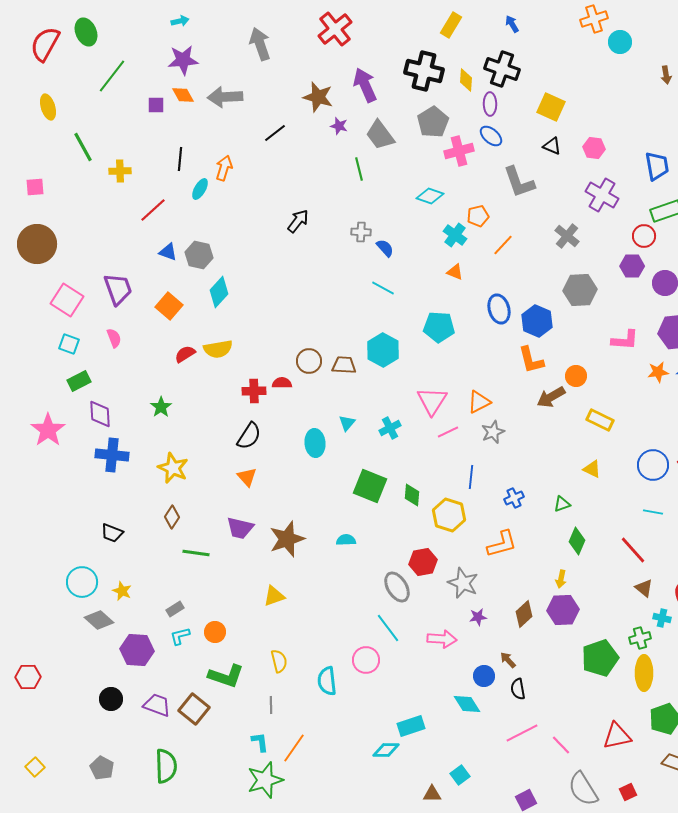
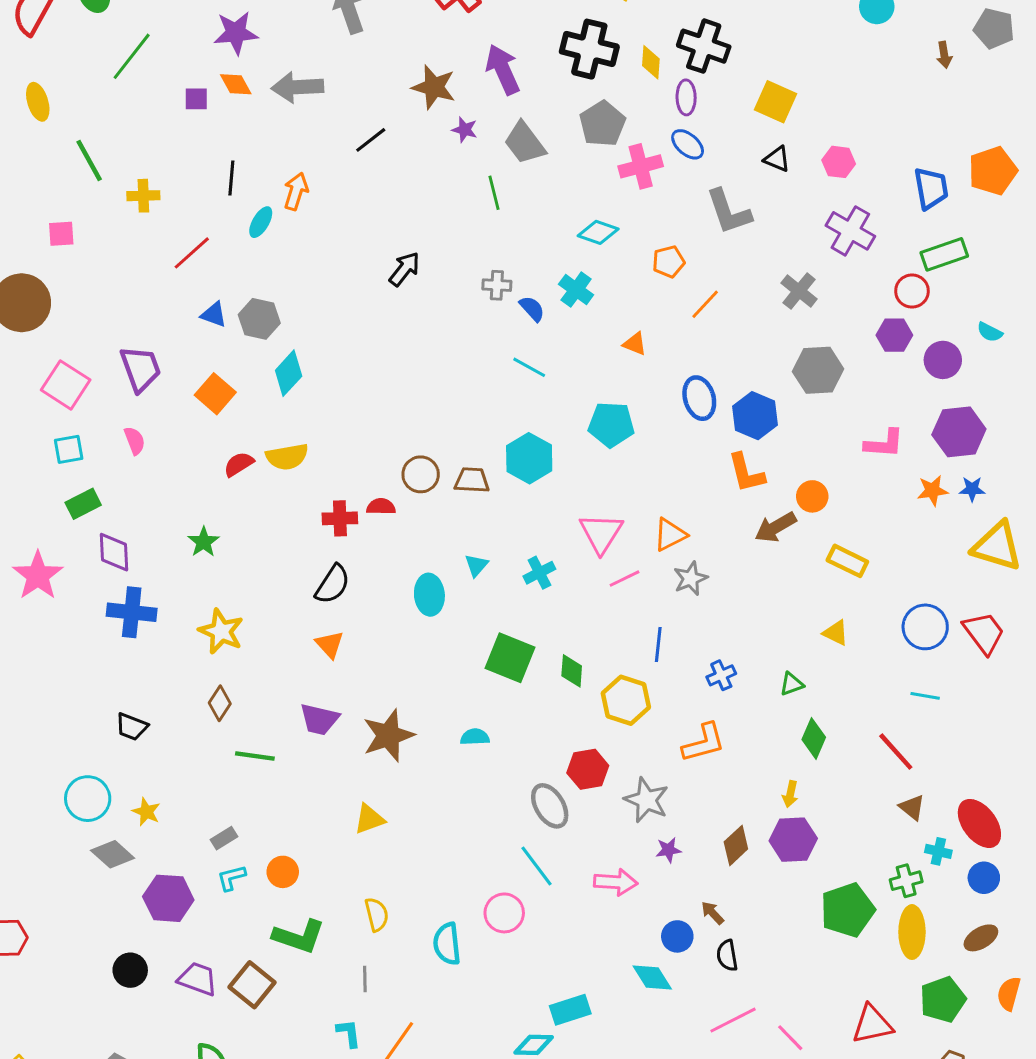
pink square: (35, 187) -> (61, 234), moved
cyan cross: (455, 235) -> (576, 290), moved
cyan square: (69, 344) -> (69, 449), turned -30

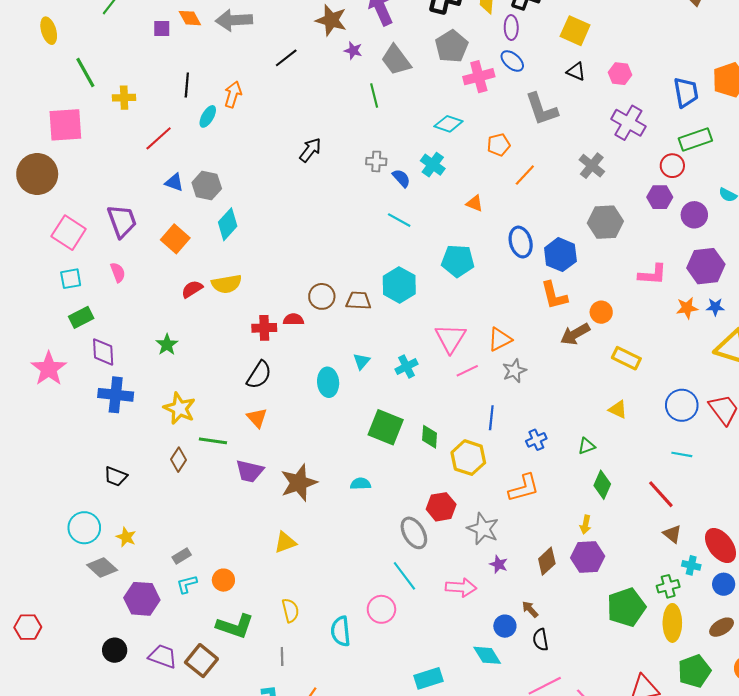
pink square: (61, 234) -> (65, 125), size x1.8
green line: (255, 756) -> (213, 441), moved
purple star: (668, 850) -> (499, 564), turned 30

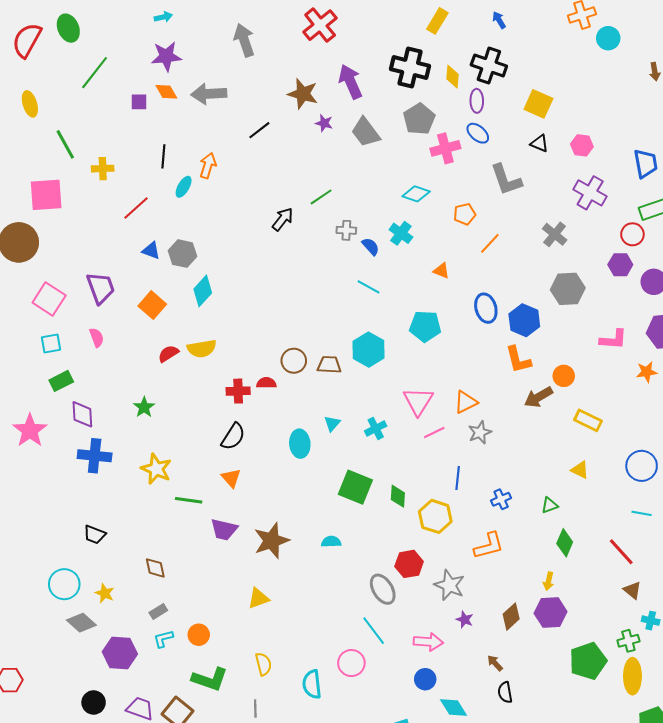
green line: (374, 96) -> (321, 197), moved, turned 70
brown diamond: (178, 460) -> (155, 568), moved, turned -45
blue circle: (505, 626) -> (425, 679), moved

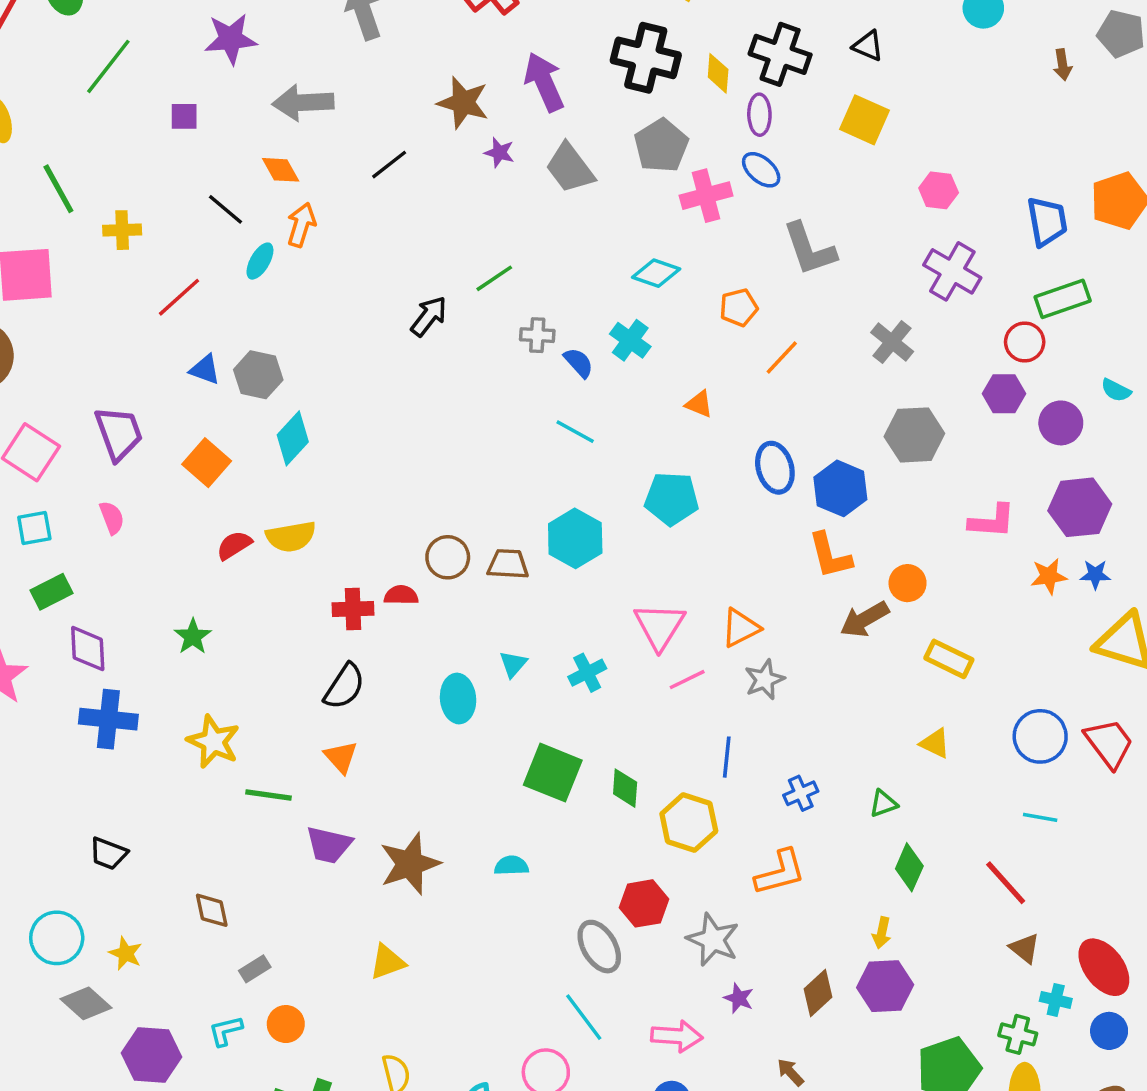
orange diamond: (166, 92) -> (281, 170), moved
black triangle: (539, 143) -> (868, 46), moved
black line: (163, 156) -> (226, 209), turned -55
gray rectangle: (158, 611) -> (255, 969), moved
green cross: (628, 641) -> (1018, 1034), turned 30

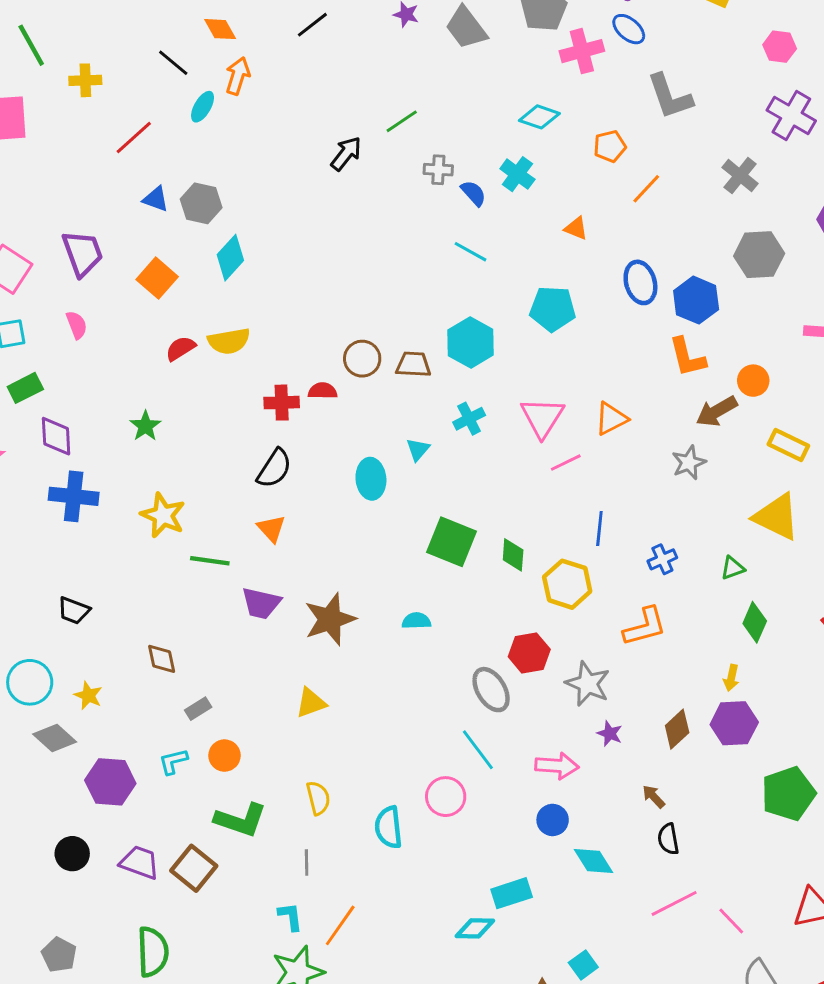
cyan cross: (587, 673) -> (469, 419), moved
gray star: (765, 680) -> (689, 463), moved
yellow triangle: (935, 743) -> (777, 517), size x1.8

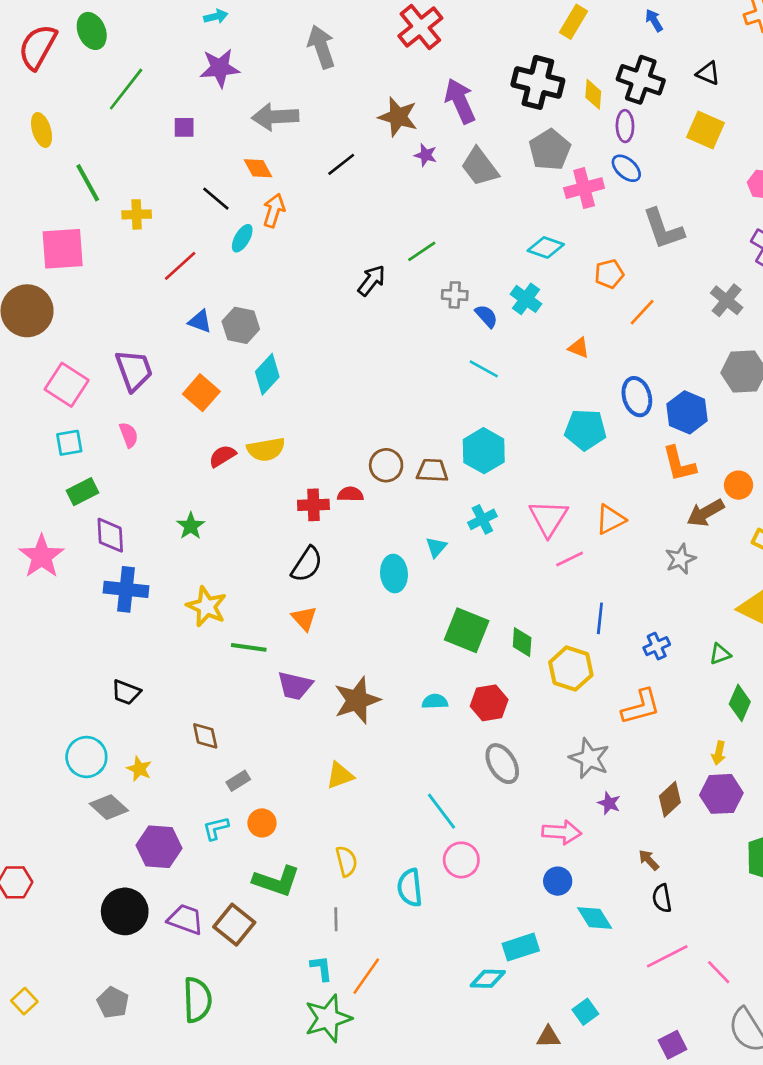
cyan pentagon: (553, 309) -> (585, 430), moved
red hexagon: (529, 653) -> (489, 703), moved
cyan line: (478, 750) -> (442, 811), moved
black circle: (72, 854) -> (125, 911), size x1.5

